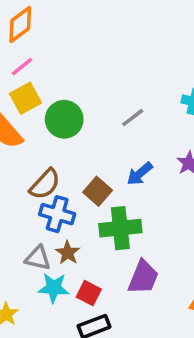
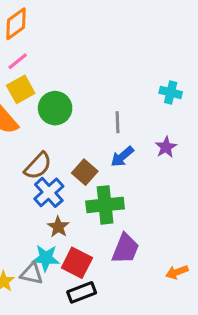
gray line: (133, 118) -> (118, 122), moved, turned -55
blue cross: (57, 214) -> (49, 192), turned 32
gray triangle: (38, 258) -> (32, 274), moved
red square: (89, 293) -> (77, 263), size x1.4

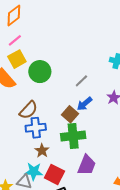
gray line: (118, 122) -> (81, 81), turned 48
brown square: (85, 172) -> (70, 114), moved
blue cross: (49, 192) -> (36, 128), turned 36

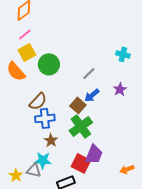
green cross: (73, 136) -> (81, 126), turned -30
red square: (54, 175) -> (81, 163), moved

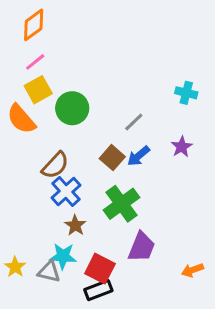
brown square: (78, 105) -> (112, 158), moved
blue cross: (45, 118) -> (66, 191), turned -36
red square: (81, 163) -> (100, 269), moved
yellow star: (16, 175) -> (15, 267), moved

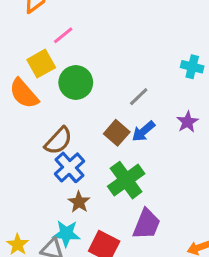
pink line: (35, 62) -> (63, 35), moved

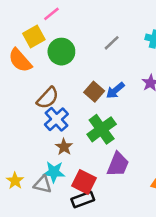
gray line: (139, 97) -> (112, 43), moved

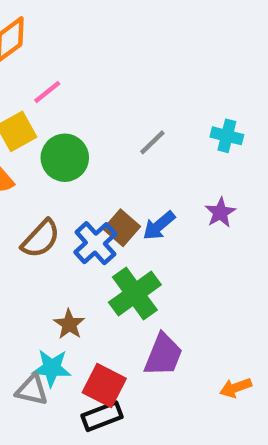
blue cross: (56, 119) -> (95, 243), moved

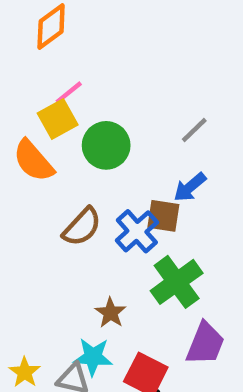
pink line: (47, 92) -> (69, 93), moved
blue arrow: (159, 226) -> (190, 187), moved
brown square: (122, 228) -> (163, 216), turned -32

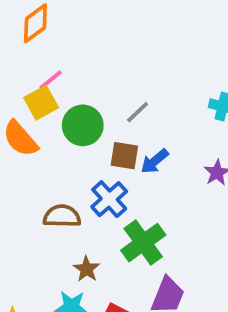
gray line: (194, 130) -> (138, 112), moved
brown square: (163, 216) -> (124, 156), moved
brown semicircle: (82, 227) -> (62, 216), moved, turned -132

